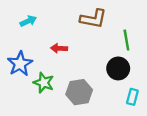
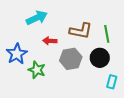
brown L-shape: (93, 19) -> (81, 31), moved
cyan arrow: (28, 21) -> (37, 18), moved, size x1.5
gray hexagon: (79, 92) -> (71, 59), moved

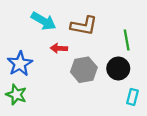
cyan arrow: (37, 18) -> (44, 21), turned 55
brown L-shape: (81, 31) -> (84, 26), moved
green star: (37, 70) -> (16, 95), moved

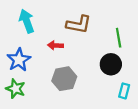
cyan arrow: (44, 21) -> (27, 21), moved, turned -140
gray hexagon: (84, 70) -> (64, 79), moved

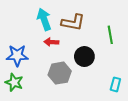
cyan arrow: (27, 21) -> (44, 19), moved
blue star: (19, 60) -> (17, 55), turned 30
black circle: (111, 64) -> (84, 57), moved

